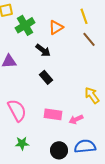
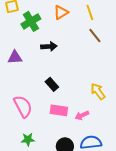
orange triangle: (56, 27) -> (61, 12), moved
black arrow: (43, 50) -> (49, 46), turned -42
black rectangle: (46, 77) -> (52, 84), moved

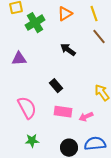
black arrow: (49, 46) -> (68, 50), moved, turned -140

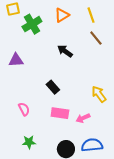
pink semicircle: (27, 108) -> (24, 109), size x0.6

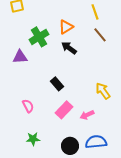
orange triangle: (62, 15) -> (66, 27), moved
green cross: (32, 24) -> (39, 37), moved
pink rectangle: (60, 113) -> (64, 110), turned -54

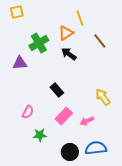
yellow line: (95, 12) -> (80, 18), moved
pink semicircle: (28, 106) -> (28, 112), turned 56
green star: (33, 139) -> (40, 135), moved

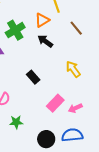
yellow arrow: (103, 97) -> (73, 69), moved
pink rectangle: (64, 116) -> (55, 103), moved
pink arrow: (87, 121) -> (75, 108), moved

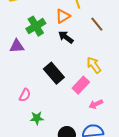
black rectangle: (33, 77) -> (54, 73), size x1.5
pink rectangle: (55, 103) -> (81, 85), moved

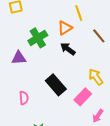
pink semicircle: (25, 95) -> (24, 98), moved, turned -32
pink arrow: (96, 104) -> (98, 116), turned -32

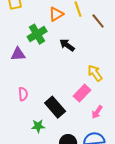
orange triangle: (65, 28) -> (56, 14), moved
brown line: (99, 36) -> (98, 21), moved
black rectangle: (56, 85) -> (55, 107), moved

